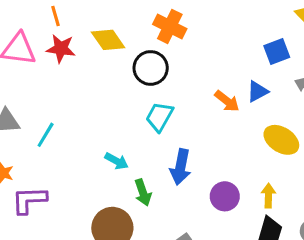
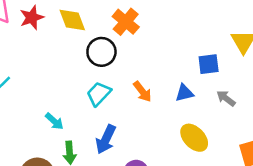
red star: (61, 49) -> (32, 17), turned 30
orange arrow: (227, 101) -> (142, 92), moved

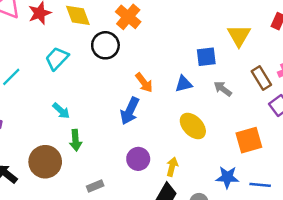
cyan trapezoid: (99, 94) -> (57, 58), moved
blue arrow: (106, 139) -> (130, 111), moved

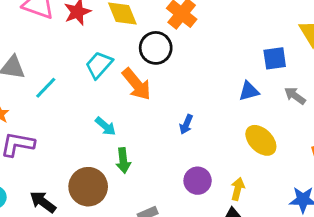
orange arrow: (144, 83) -> (137, 84), moved, size x1.4
blue arrow: (130, 111) -> (186, 124), size x0.6

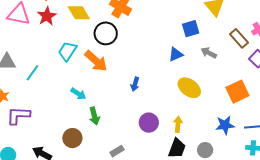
brown circle: (88, 187) -> (72, 138), size x0.7

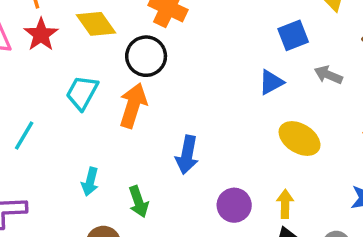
orange arrow: (96, 61) -> (133, 105), turned -110
blue arrow: (135, 84) -> (187, 155), moved, size x1.5
cyan arrow: (78, 94) -> (90, 182), moved, turned 77

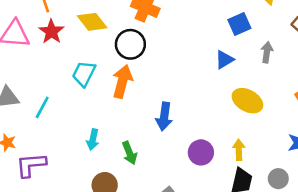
gray arrow: (328, 75) -> (267, 52), turned 78

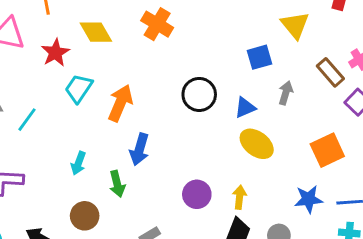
red star: (51, 32) -> (55, 53), moved
black circle: (130, 44) -> (199, 94), moved
blue triangle: (224, 60) -> (245, 108), moved
blue arrow: (164, 116) -> (140, 149), moved

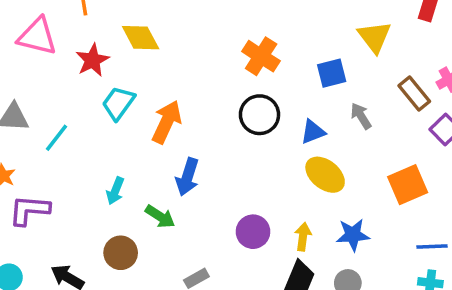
orange cross: (157, 24) -> (261, 56), moved
gray arrow: (286, 93) -> (361, 116), turned -50
green arrow: (117, 184) -> (160, 217), turned -45
blue star: (308, 199) -> (353, 235), moved

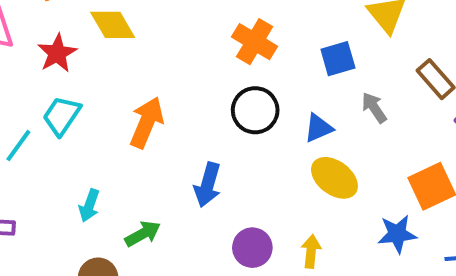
cyan trapezoid: (118, 103) -> (62, 116), moved
blue arrow: (187, 177) -> (208, 185), moved
green arrow: (160, 217) -> (143, 234), turned -60
blue star: (353, 235) -> (397, 234), moved

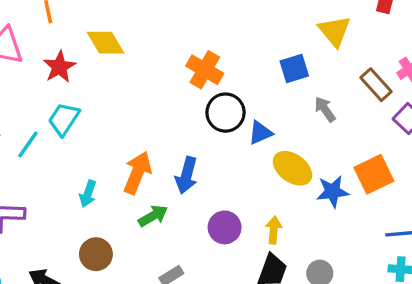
orange cross: (255, 42) -> (205, 70), moved
orange arrow: (147, 122) -> (137, 173), moved
blue triangle: (318, 128) -> (260, 133), moved
green arrow: (143, 234) -> (153, 216), moved
blue star: (397, 234) -> (333, 192), moved

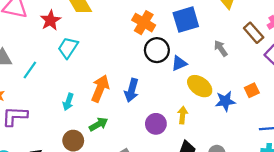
blue square: (294, 69) -> (186, 20), moved, size x1.4
cyan trapezoid: (64, 119) -> (68, 48), moved
orange square: (374, 174) -> (252, 90), size x0.6
green arrow: (153, 216) -> (98, 124), moved
yellow arrow: (274, 230) -> (183, 115), moved

